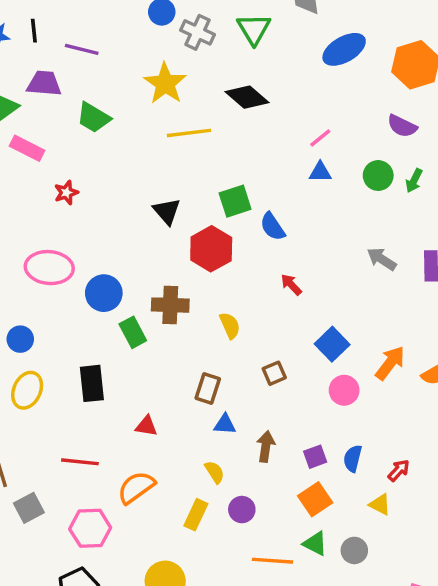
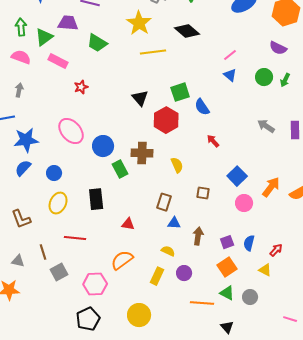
blue triangle: (320, 172) -> (230, 75), turned 40
pink ellipse: (49, 268) -> (71, 131), turned 44
brown square: (274, 373) -> (203, 193), turned 32
red line: (80, 462) -> (75, 238), moved
yellow semicircle: (215, 472) -> (168, 251), turned -32

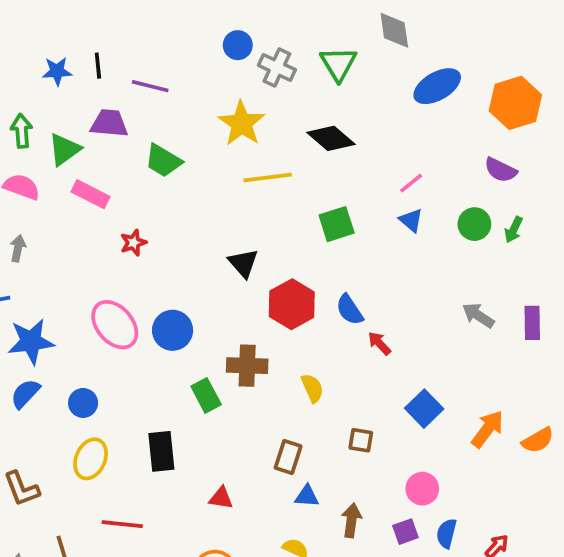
green square: (180, 92) -> (337, 224), moved
blue semicircle: (202, 107) -> (350, 310), moved
blue circle: (103, 146) -> (173, 330), moved
pink circle: (244, 203) -> (422, 489), moved

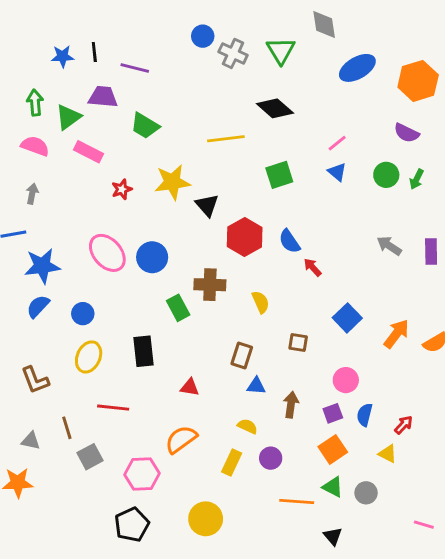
yellow star: (241, 123) -> (172, 182), moved, turned 30

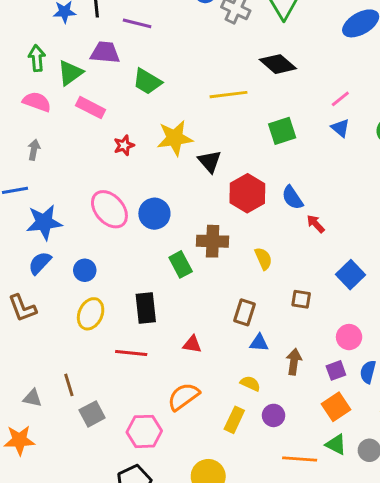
brown L-shape: (35, 380) -> (22, 308), moved
red line: (113, 408) -> (131, 353), moved

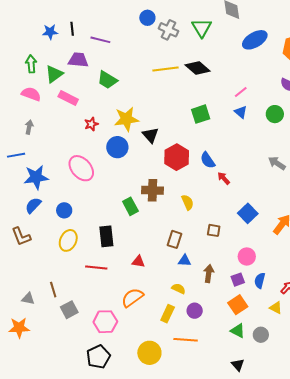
yellow line: (229, 95) -> (166, 69), moved
blue circle: (154, 214) -> (117, 147), moved
orange line: (300, 459) -> (186, 340), moved

